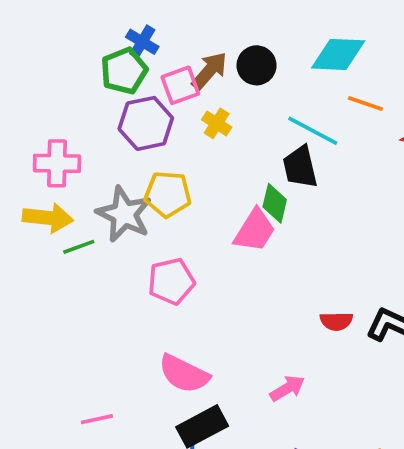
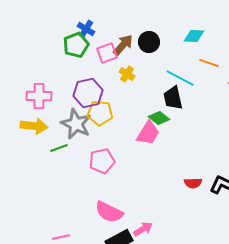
cyan diamond: (338, 54) -> (194, 36), size x0.7
purple hexagon: (146, 123) -> (88, 93), moved
green diamond: (275, 203) -> (159, 118), turned -65
green line: (79, 247) -> (59, 148), moved
pink arrow: (287, 388) -> (143, 229), moved

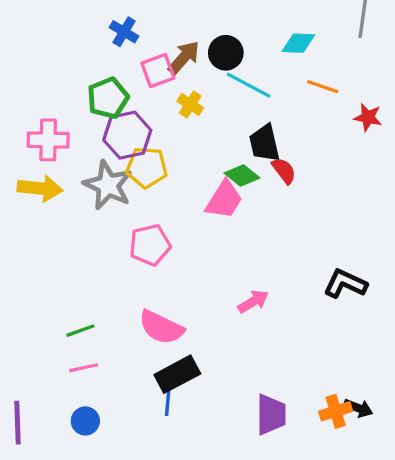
green pentagon: (76, 45) -> (108, 98), moved
cyan line: (180, 78) -> (248, 85), moved
green line: (59, 148) -> (80, 331), moved
red semicircle: (193, 183) -> (284, 171), moved, turned -126
pink arrow: (143, 229) -> (253, 301), moved

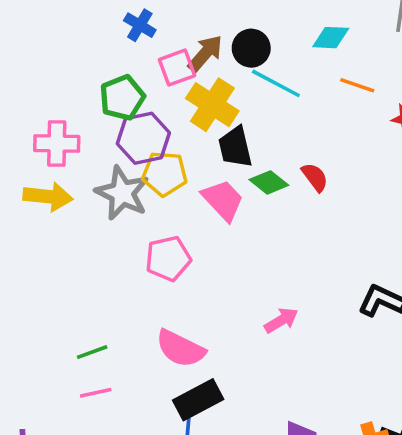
yellow cross: (190, 104) -> (212, 105), size x1.8
black trapezoid: (265, 143) -> (235, 147), moved
pink trapezoid: (224, 200) -> (223, 200), moved, turned -75

